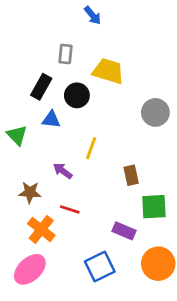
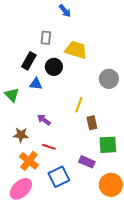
yellow line: (91, 148) -> (79, 105), moved
blue square: (100, 267) -> (59, 177), moved

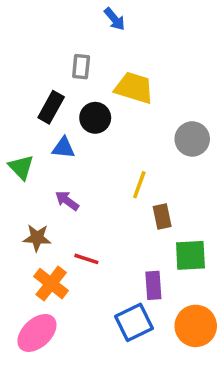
purple arrow: (44, 120) -> (67, 201), moved
purple rectangle: (87, 162) -> (153, 285), turned 63
blue square: (59, 177) -> (134, 322), moved

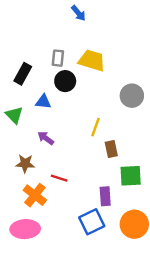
gray rectangle: (81, 67) -> (58, 58), moved
black rectangle: (51, 107) -> (23, 74), moved
pink ellipse: (37, 333) -> (25, 229), turned 40

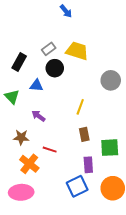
gray rectangle: (58, 58) -> (49, 49), turned 48
brown rectangle: (111, 149) -> (84, 134), moved

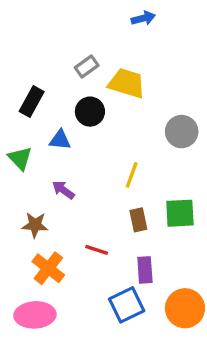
blue arrow: (66, 11) -> (143, 18), moved, turned -64
gray rectangle: (49, 49) -> (87, 67), moved
green square: (110, 148) -> (180, 213), moved
red line: (50, 150) -> (97, 250), moved

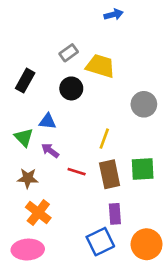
blue triangle: (60, 140) -> (48, 121), moved
green triangle: (20, 158) -> (24, 137), moved
brown rectangle: (138, 220) -> (110, 174), size x1.5
red line: (97, 250) -> (77, 172), moved

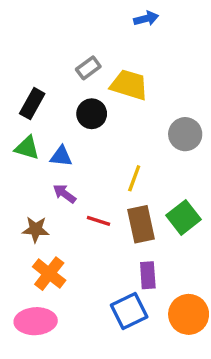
green triangle: (24, 137) -> (27, 148), moved, turned -30
green square: (143, 169) -> (184, 217), turned -35

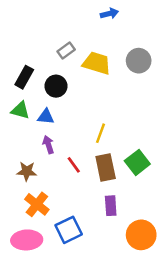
black circle: (92, 114) -> (56, 86), moved
gray circle: (185, 134) -> (139, 61), moved
purple arrow: (64, 194) -> (48, 145), turned 36
red line: (98, 221) -> (74, 165), turned 36
blue square: (129, 311) -> (69, 230), moved

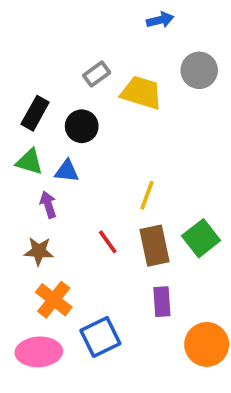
gray circle: (139, 61) -> (199, 70), moved
purple arrow: (48, 145) -> (48, 205), moved

